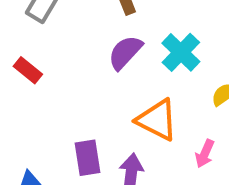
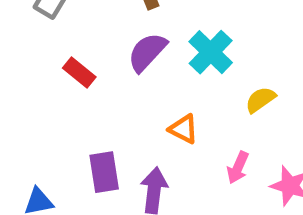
red rectangle: (28, 70) -> (79, 72), moved
orange triangle: (157, 120) -> (183, 129), size x0.6

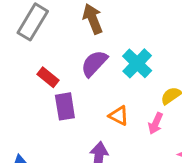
pink arrow: (238, 168) -> (156, 123), moved
purple rectangle: (104, 172) -> (65, 106), moved

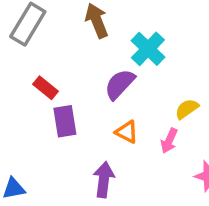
purple semicircle: (94, 63) -> (120, 84), moved
cyan cross: (137, 63) -> (148, 49), moved

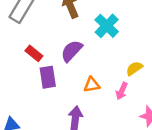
purple semicircle: (120, 84) -> (72, 51), moved
orange triangle: (127, 132) -> (92, 85), turned -36

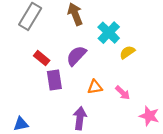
yellow semicircle: (134, 68) -> (127, 52), moved
pink arrow: (122, 91) -> (123, 93), turned -70

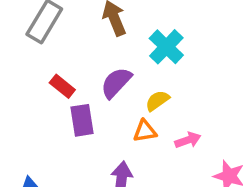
yellow semicircle: (127, 52) -> (157, 101), moved
pink arrow: (123, 93) -> (188, 140), turned -63

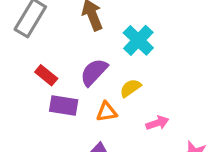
purple rectangle: (82, 120) -> (64, 105), turned -72
orange triangle: (145, 131) -> (107, 112), moved

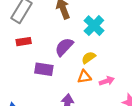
red rectangle: (46, 75) -> (24, 42), moved, turned -48
orange triangle: (107, 112) -> (84, 77), moved

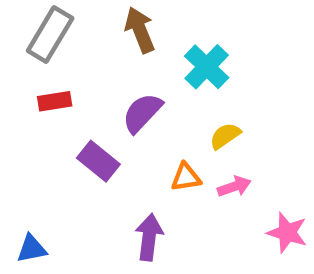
yellow semicircle: (89, 58) -> (225, 136), moved
purple rectangle: (44, 69) -> (98, 161), turned 30

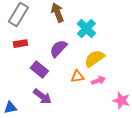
yellow semicircle: (225, 136) -> (94, 59), size x1.5
purple arrow: (149, 237) -> (42, 97), moved, turned 120

